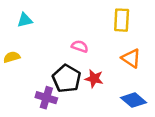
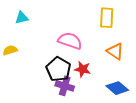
pink semicircle: (80, 46) -> (70, 41), size x1.6
purple cross: (46, 98) -> (65, 86), moved

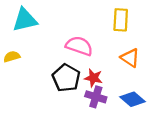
cyan triangle: (22, 18) -> (25, 20), size x1.6
purple cross: (65, 86) -> (96, 97), moved

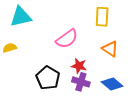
pink semicircle: (79, 46) -> (67, 39), turned 125
black pentagon: (66, 78) -> (48, 78), moved

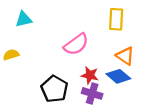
cyan triangle: (21, 17) -> (24, 19), size x0.7
blue diamond: (112, 84) -> (118, 76), moved

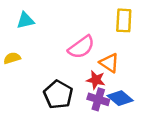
orange triangle: (125, 56) -> (109, 63), moved
blue diamond: (118, 76) -> (120, 98), moved

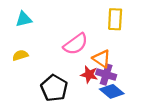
yellow semicircle: (12, 58) -> (20, 55), moved
purple cross: (98, 99) -> (106, 74), moved

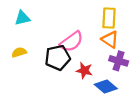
orange triangle: (102, 59) -> (110, 39), moved
purple cross: (106, 74) -> (119, 61), moved
black pentagon: (54, 88) -> (58, 58), moved, turned 30

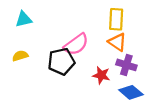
red star: (84, 70) -> (101, 75), moved
blue diamond: (106, 87) -> (131, 92), moved

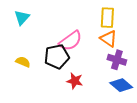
cyan triangle: (24, 19) -> (22, 18), turned -35
yellow semicircle: (20, 56) -> (23, 62), moved, turned 40
red star: (101, 75) -> (75, 81), moved

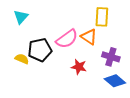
orange triangle: (108, 39) -> (89, 37), moved
black pentagon: (57, 57) -> (40, 50), moved
red star: (75, 81) -> (79, 67), moved

